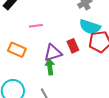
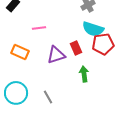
green arrow: (50, 67) -> (84, 74), moved

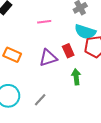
pink line: (39, 28) -> (44, 22), moved
gray line: (48, 97) -> (40, 100), turned 72

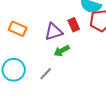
green arrow: (76, 77) -> (62, 51), moved, turned -112

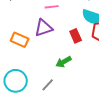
purple triangle: (54, 32) -> (44, 28), moved

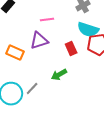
gray line: (48, 85) -> (32, 89), moved

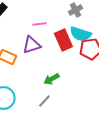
red rectangle: (71, 49) -> (63, 40), moved, size x1.5
gray line: (32, 89) -> (44, 101), moved

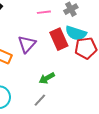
pink line: (39, 24) -> (44, 12), moved
purple triangle: (31, 45) -> (27, 44), turned -30

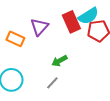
cyan semicircle: (76, 33) -> (88, 16), turned -50

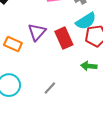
red rectangle: (71, 22) -> (64, 38), moved
green arrow: (59, 61) -> (89, 66), moved, turned 35

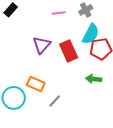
cyan semicircle: (86, 21) -> (91, 34), turned -30
orange rectangle: (13, 44) -> (36, 84), moved

